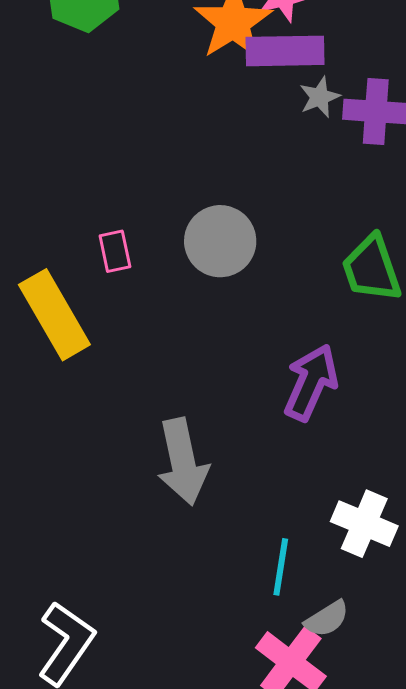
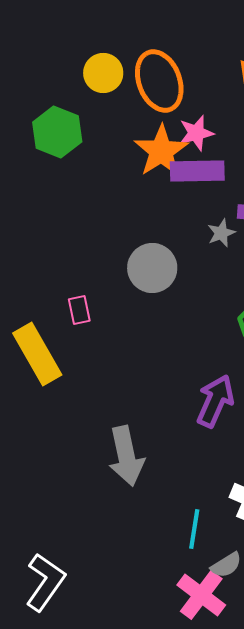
gray star: (320, 97) -> (221, 233), moved
gray circle: (220, 241) -> (152, 268), moved

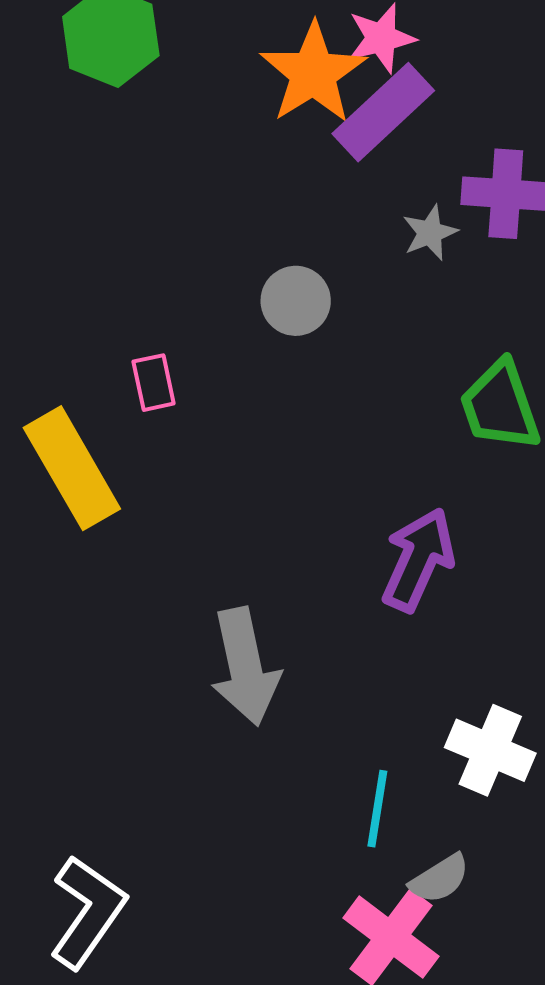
purple rectangle: (197, 171) -> (383, 112), turned -42
gray circle: (152, 268) -> (296, 301), size x0.7

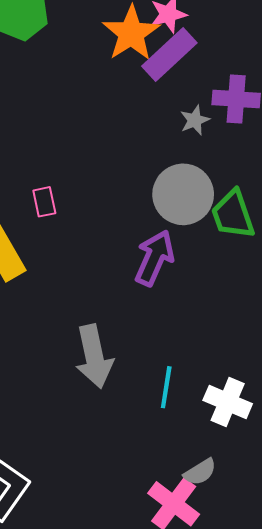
gray circle: (296, 301) -> (183, 194), moved, size x1.6
purple arrow: (418, 560) -> (155, 258), moved
cyan line: (377, 809) -> (166, 387), moved

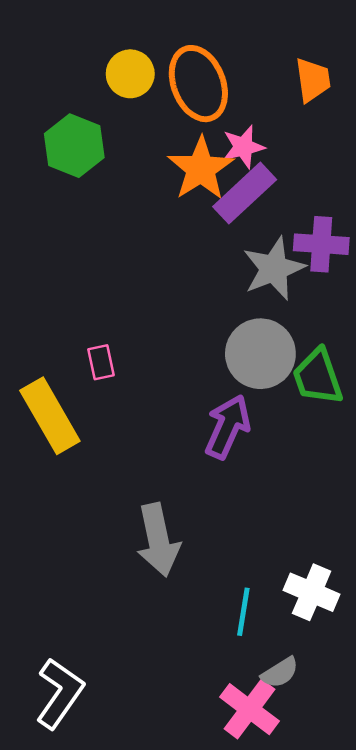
gray star: (195, 120) -> (274, 269), size x1.8
cyan line: (166, 387) -> (243, 612), moved

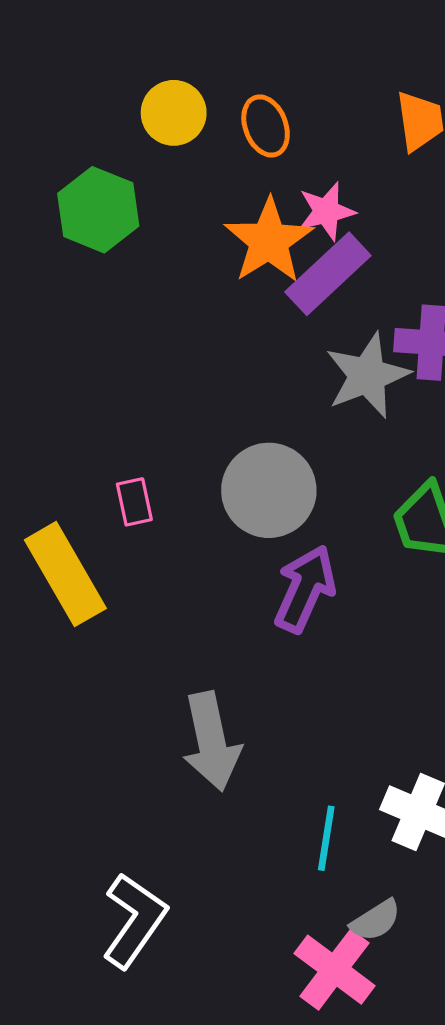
orange ellipse: (198, 84) -> (266, 126), size x0.6
gray circle: (260, 354) -> (269, 490), moved
white L-shape: (60, 693) -> (134, 920), moved

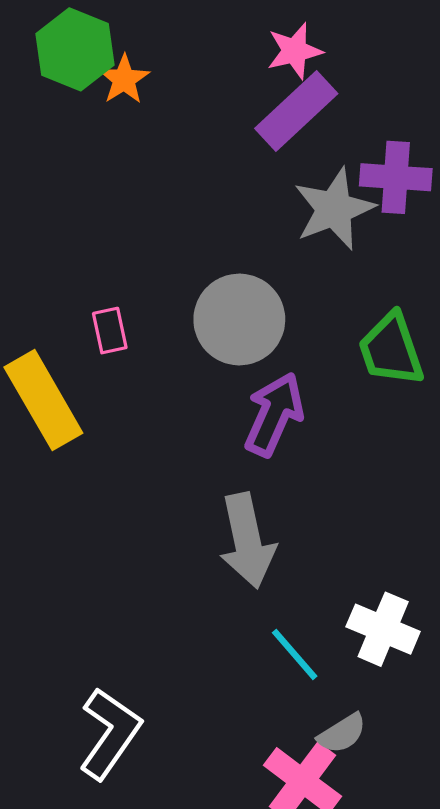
orange star: (269, 241) -> (124, 79), moved, size x0.6
gray arrow: (211, 741) -> (247, 541), moved
cyan line: (326, 838) -> (295, 654), turned -50

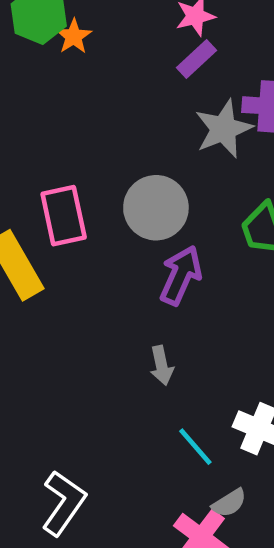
purple rectangle: (296, 111) -> (197, 59), size x0.7
pink rectangle: (110, 331) -> (64, 216), size x1.8
gray arrow: (247, 541) -> (162, 365), size x0.6

